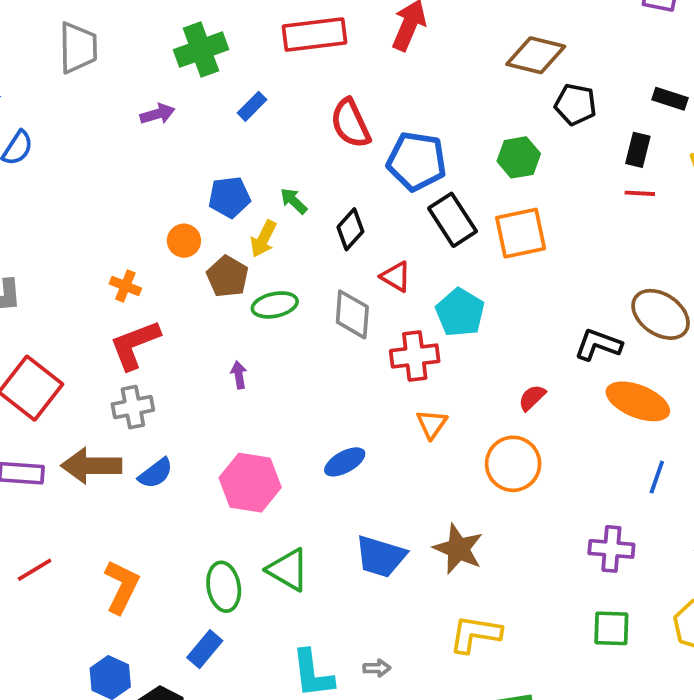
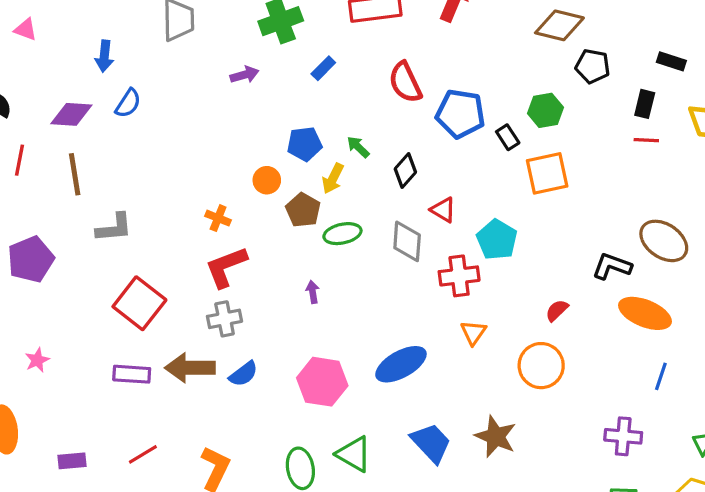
black rectangle: (453, 220) -> (508, 137), moved, size x0.6
blue ellipse: (345, 462) -> (401, 364), size x1.5
blue trapezoid: (381, 556) -> (431, 443), turned -150

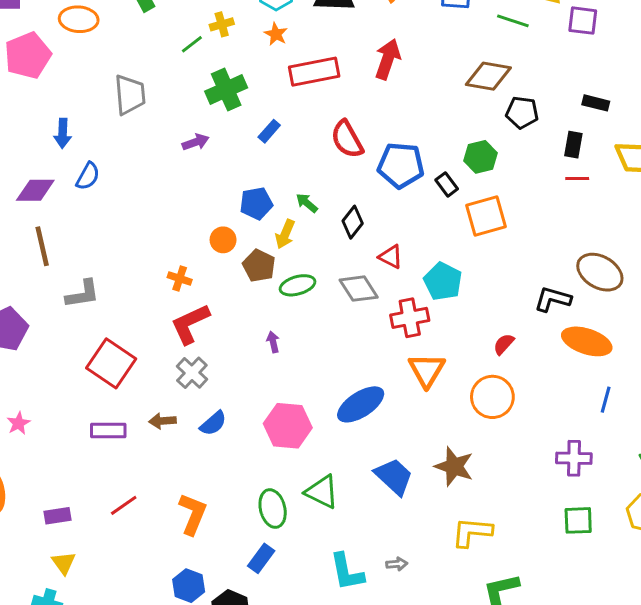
gray diamond: (407, 241) -> (359, 289), turned -33
gray cross: (225, 319) -> (192, 373), turned -32
orange triangle: (473, 333) -> (427, 370), size x1.5
brown arrow: (190, 368) -> (163, 421), size x0.6

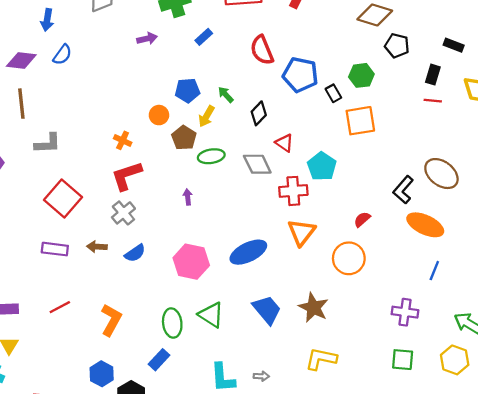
black L-shape: (553, 299) -> (403, 190), turned -72

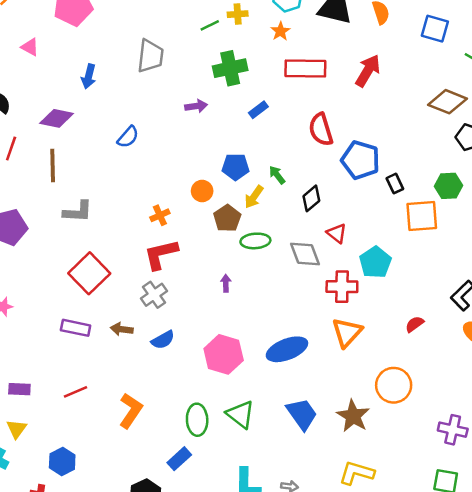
blue semicircle: (62, 55) -> (128, 137), moved
green hexagon: (361, 75) -> (449, 186), moved
orange cross: (123, 140) -> (160, 215), turned 36
orange circle: (349, 258) -> (394, 385), moved
blue hexagon: (102, 374) -> (62, 461), moved

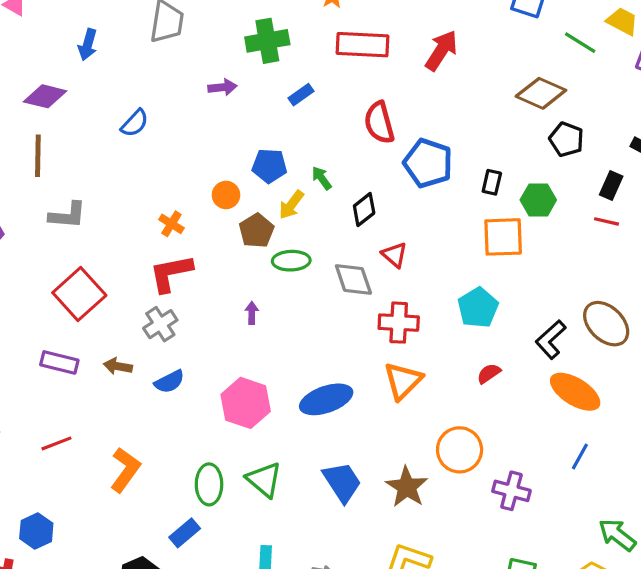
black rectangle: (395, 184) -> (492, 182), moved, turned 36
orange cross: (160, 215) -> (171, 224), turned -36
cyan pentagon: (375, 262) -> (478, 308), moved
purple cross: (453, 430) -> (511, 491), moved

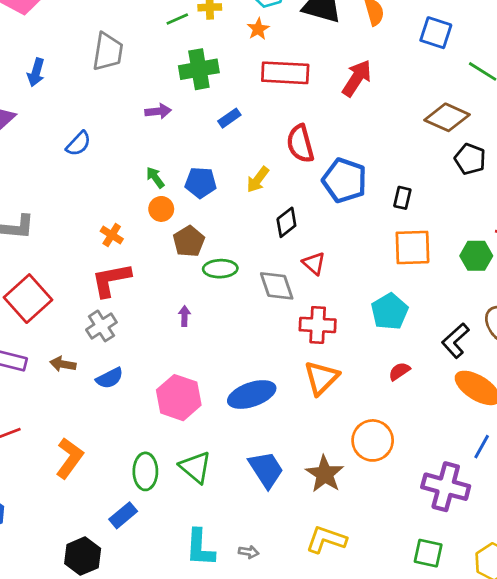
green arrow: (322, 178) -> (155, 177), moved
green hexagon: (538, 200) -> (476, 256), moved
yellow arrow: (291, 205) -> (258, 180), moved
purple cross: (511, 491) -> (446, 487), moved, size x1.4

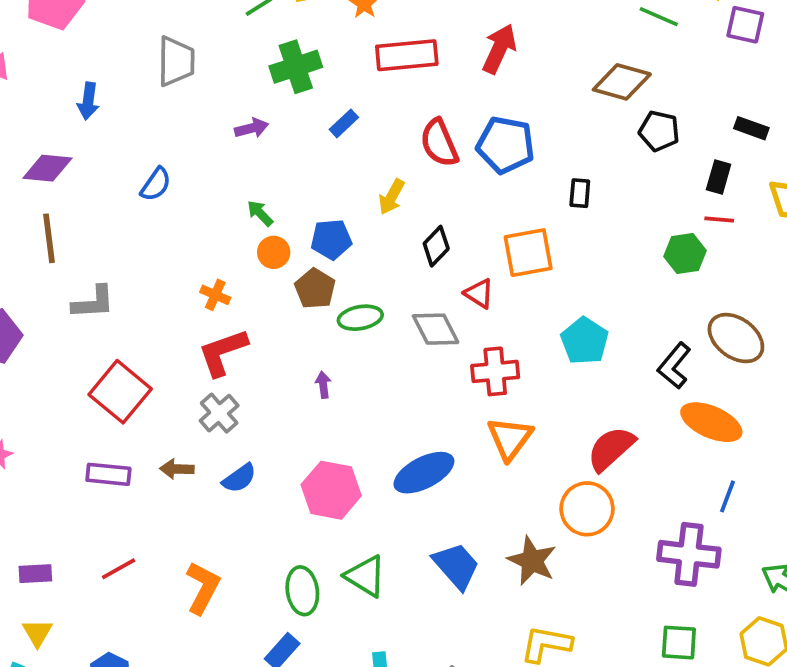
blue pentagon: (345, 180) -> (506, 145), moved
blue pentagon: (201, 183) -> (331, 239), moved
orange square: (412, 247) -> (528, 253), moved
red semicircle: (399, 371) -> (611, 449), moved, size x1.8

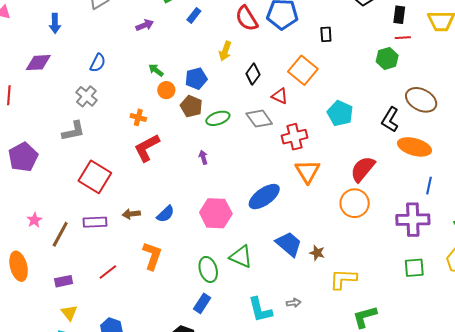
brown line: (49, 238) -> (60, 234), moved, turned 44
orange square: (528, 253) -> (303, 70), turned -32
gray cross: (219, 413) -> (86, 96), moved
brown star: (532, 561) -> (317, 253), moved, size x0.6
orange L-shape: (203, 588) -> (152, 256), moved

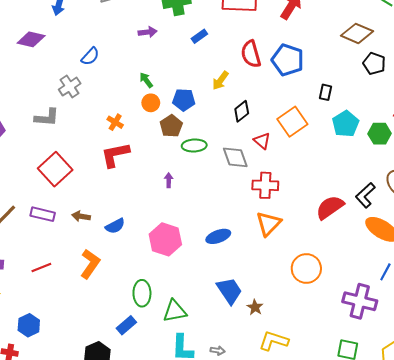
cyan pentagon: (340, 113) -> (346, 124), moved
red semicircle: (363, 169) -> (330, 207), moved
blue ellipse: (264, 197) -> (218, 236), size x0.7
green triangle: (241, 257) -> (175, 311), moved, turned -50

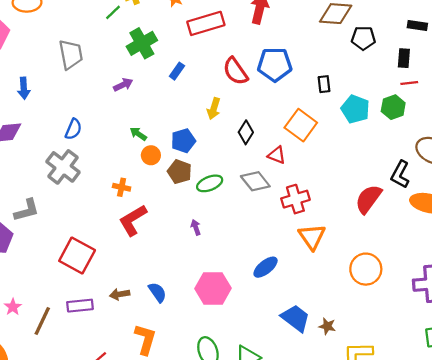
gray cross: (70, 87) -> (63, 167), size x1.4
gray L-shape: (47, 117) -> (27, 210), moved
blue semicircle: (115, 226) -> (157, 292), turned -78

